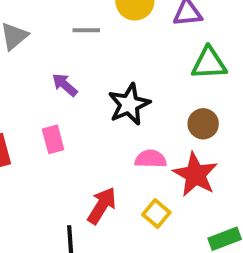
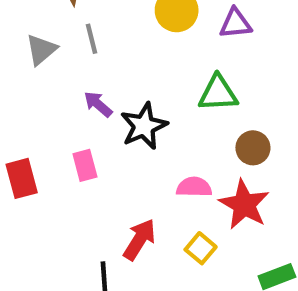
gray line: (86, 30) -> (91, 39), moved, turned 76
green triangle: (209, 63) -> (218, 93), moved
black star: (129, 104) -> (144, 126), moved

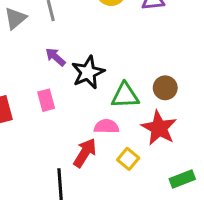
green triangle: (218, 93) -> (125, 96), moved
pink semicircle: (194, 187) -> (106, 126), moved

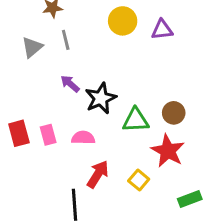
pink rectangle: (46, 100) -> (48, 135), moved
pink semicircle: (106, 126) -> (83, 138), moved

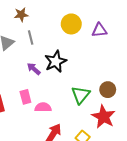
black star: (101, 98) -> (56, 61), moved
green triangle: (136, 120) -> (81, 95), turned -48
pink rectangle: (48, 135) -> (25, 97), moved

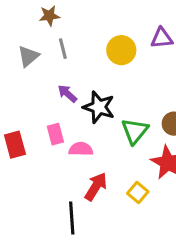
yellow circle: (71, 24) -> (121, 50), moved
black star: (56, 61) -> (99, 107), moved, turned -30

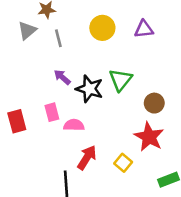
yellow circle: (121, 50) -> (102, 28), moved
gray triangle: (28, 56) -> (27, 30), moved
green triangle: (135, 131) -> (121, 80), moved

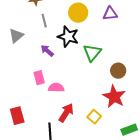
gray triangle: (27, 30) -> (16, 36), moved
black star: (89, 89) -> (68, 37), moved
red rectangle: (17, 121) -> (17, 116), moved

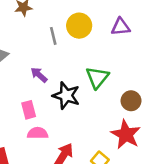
gray line: (44, 21) -> (53, 36), moved
black star: (68, 37) -> (66, 96), moved
pink semicircle: (56, 88) -> (38, 133), moved

